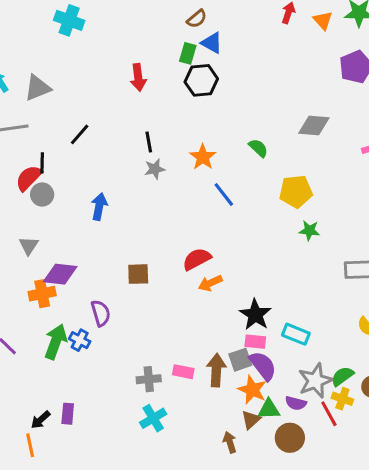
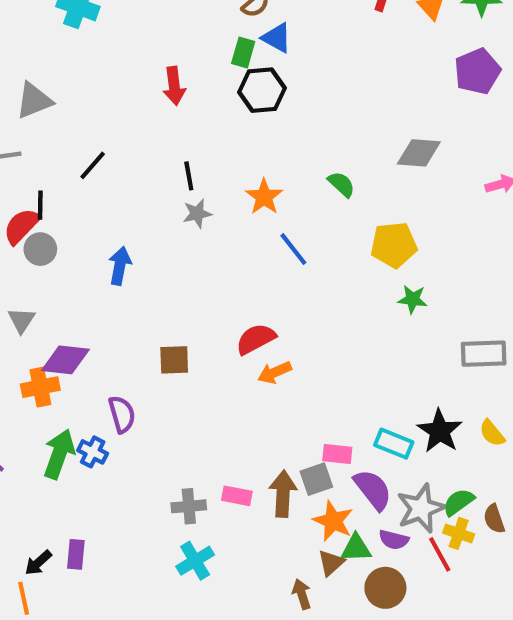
black star: (255, 315) -> (440, 431), moved
purple semicircle: (263, 366) -> (373, 490), moved

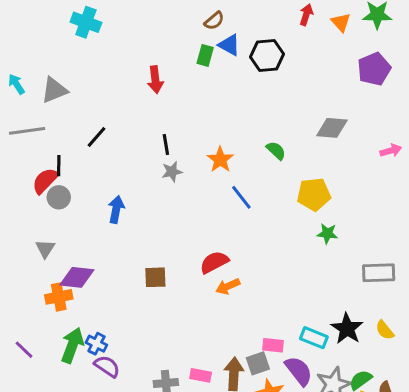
black hexagon: (262, 90) -> (267, 55), moved
purple semicircle: (122, 414) -> (107, 366), moved, turned -40

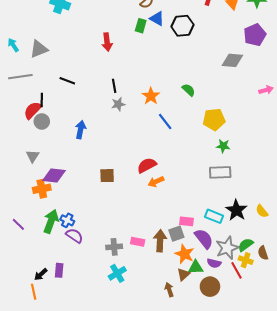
gray diamond: (332, 128) -> (232, 60), moved
black line: (96, 137) -> (67, 81), turned 70
gray rectangle: (379, 273) -> (220, 172), moved

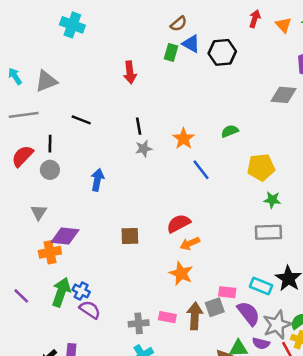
green semicircle: (189, 90) -> (230, 131), turned -64
red semicircle: (33, 110) -> (22, 156), moved
orange star: (184, 254) -> (181, 273), moved

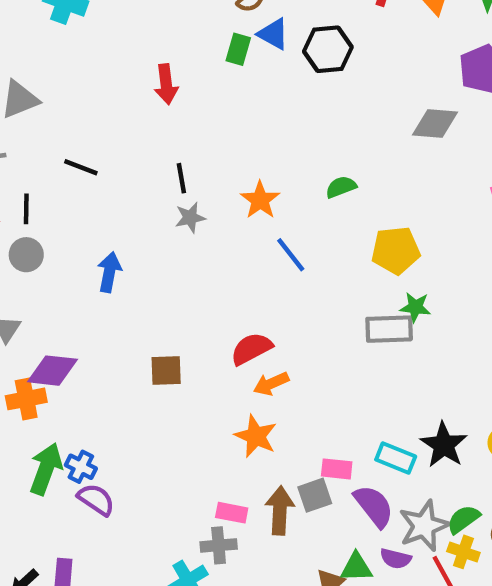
gray rectangle: (268, 232) -> (389, 329), moved
gray cross: (139, 323) -> (219, 545), moved

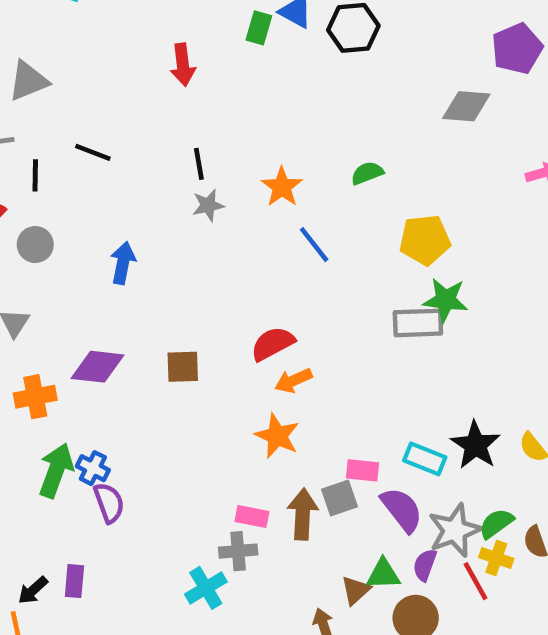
black line: (26, 209) -> (35, 175), moved
green star: (415, 307) -> (446, 300), size x1.4
purple diamond: (52, 371) -> (97, 367), moved
purple semicircle: (96, 500) -> (109, 503), turned 36
purple semicircle: (396, 559) -> (425, 565), turned 96

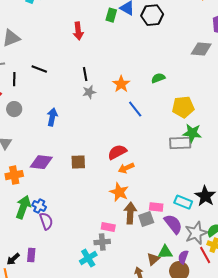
brown arrow: (303, 514) -> (130, 213), moved
purple semicircle: (425, 565) -> (183, 257), moved

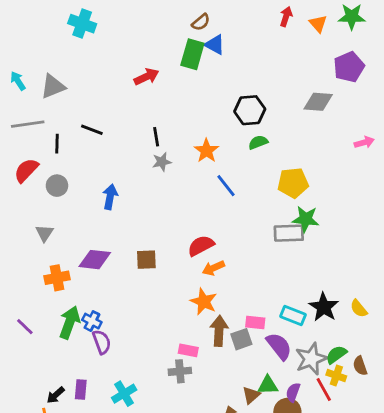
green rectangle: (111, 15) -> (192, 54), size x1.5
black hexagon: (152, 15) -> (250, 110), moved
red arrow: (78, 31) -> (146, 77), turned -108
cyan cross: (88, 258) -> (124, 394), moved

